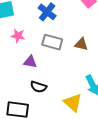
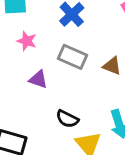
black semicircle: (39, 87) -> (67, 119), moved

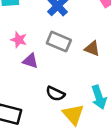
pink star: (27, 41) -> (19, 40), moved

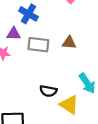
purple triangle: (30, 61) -> (14, 34), moved

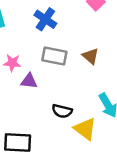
purple triangle: (14, 34) -> (29, 81), moved
brown triangle: (69, 43) -> (91, 56), turned 32

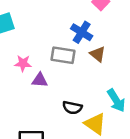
blue cross: (45, 19) -> (82, 32), moved

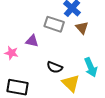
pink star: (23, 63) -> (11, 53), moved

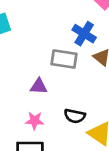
pink star: (11, 53) -> (35, 121), moved

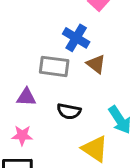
black semicircle: (75, 116) -> (69, 111), moved

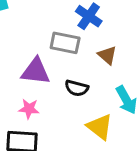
brown triangle: (96, 64) -> (107, 55), moved
purple triangle: (26, 97) -> (36, 71), size x1.5

